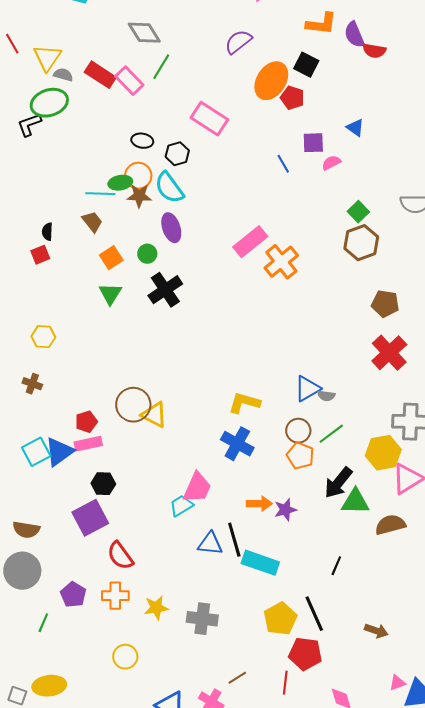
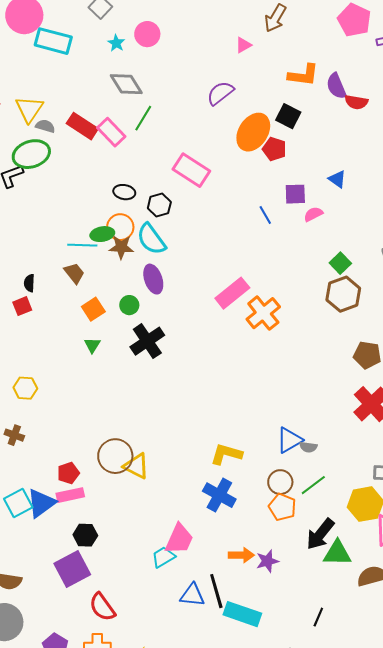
green triangle: (110, 294) -> (92, 345), size x0.7

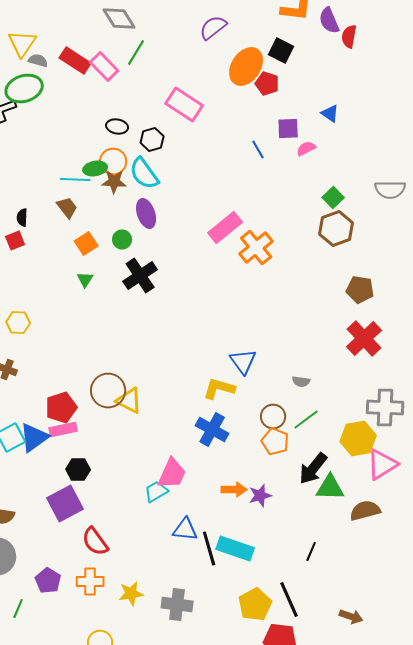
red semicircle: (356, 102) -> (349, 36), turned 90
blue triangle: (289, 440) -> (243, 362), moved, turned -36
red pentagon: (68, 473) -> (61, 408), size x1.4
black line: (216, 591) -> (209, 548), moved

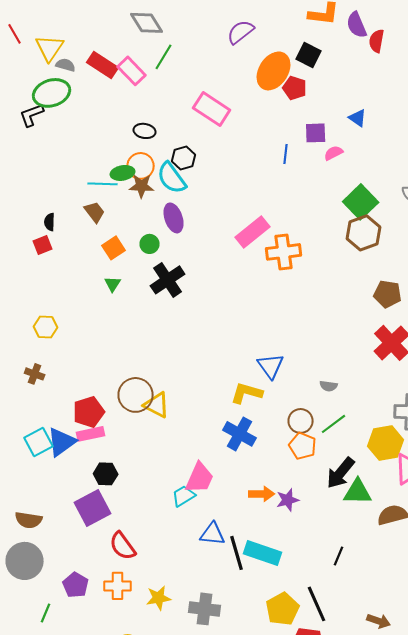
black hexagon: (152, 140) -> (184, 158), moved
blue line: (258, 150) -> (286, 154), turned 36
green square: (333, 198) -> (361, 202), size x1.6
orange cross: (256, 248) -> (284, 252), turned 32

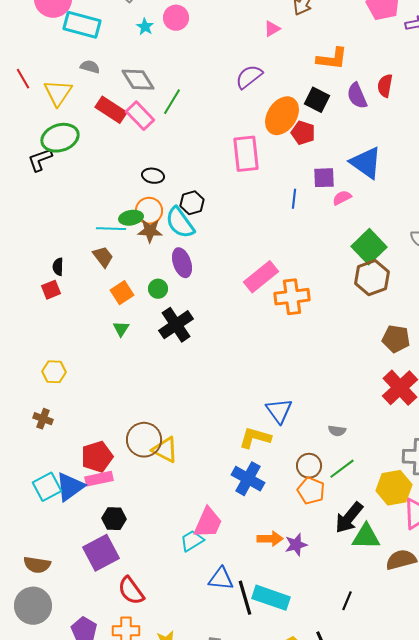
gray diamond: (147, 23) -> (138, 80), moved
purple semicircle: (357, 25) -> (357, 96), moved
gray semicircle: (66, 65) -> (90, 67), moved
pink rectangle: (212, 109) -> (246, 154), moved, turned 51
blue triangle: (358, 118) -> (366, 163), size x1.8

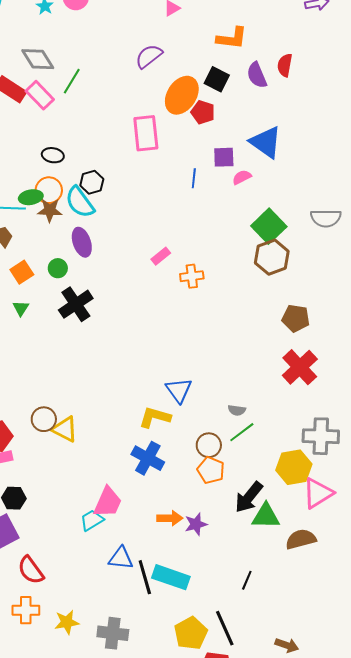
pink rectangle: (261, 277) -> (161, 256), size x0.6
orange cross: (292, 297) -> (192, 276), size x0.7
brown circle: (144, 440) -> (44, 419), size x0.7
green line: (342, 469) -> (242, 432), moved

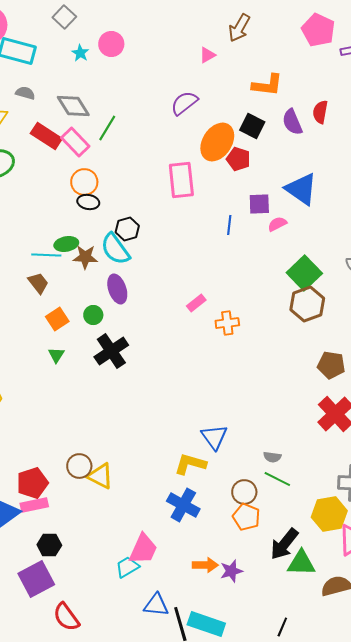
orange circle: (49, 190) -> (84, 182), moved
green line: (242, 432) -> (277, 479), turned 64

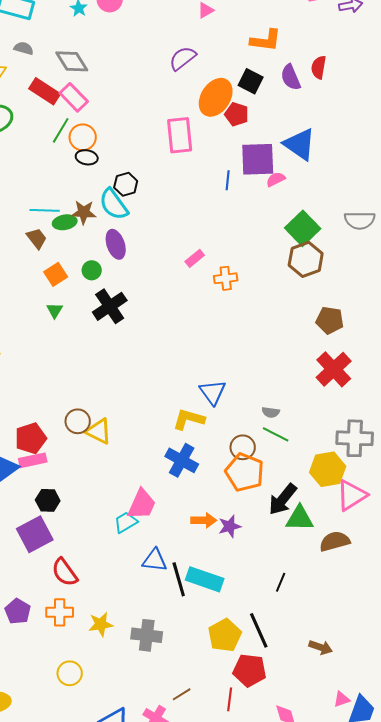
green line: (107, 128) -> (61, 130), moved
purple square: (259, 204) -> (258, 159), size x1.6
green ellipse: (66, 244) -> (65, 222), moved
orange pentagon: (246, 517) -> (245, 472), size x1.4

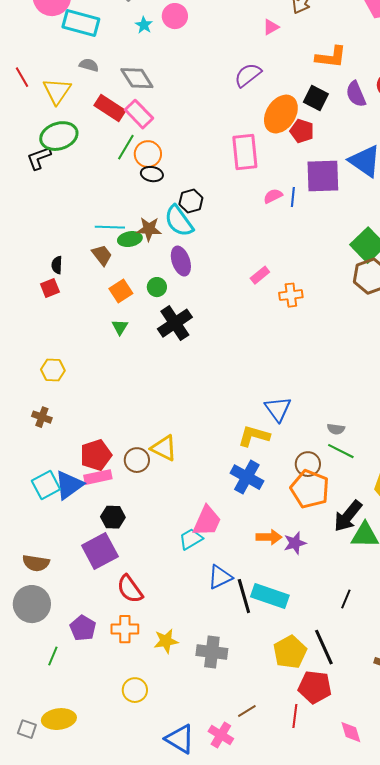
pink semicircle: (276, 179) -> (273, 196), moved
brown circle: (78, 421) -> (137, 460), moved
blue triangle: (155, 560) -> (220, 577), turned -32

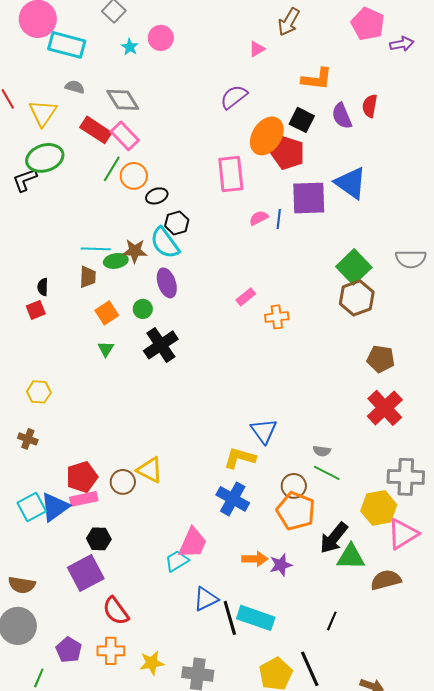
red pentagon: (302, 131) -> (288, 153), size x1.4
black ellipse: (152, 174) -> (157, 196), moved, turned -30
brown trapezoid: (102, 255) -> (88, 277), turned 40

